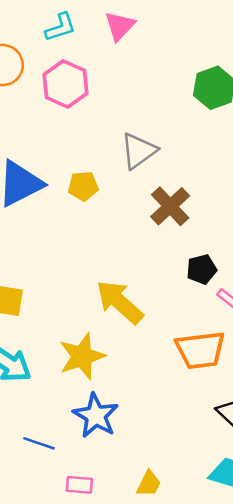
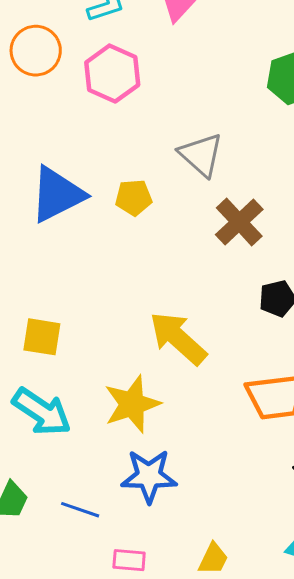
gray triangle: (139, 151) -> (201, 155), turned -42
blue star: (96, 416) -> (149, 476), turned -30

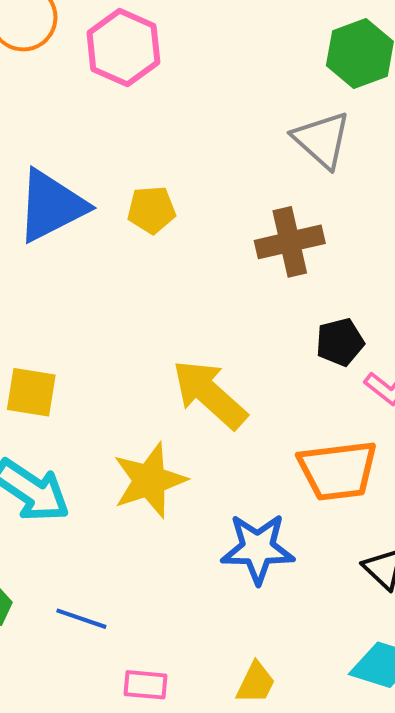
gray triangle: (201, 155) -> (322, 140), moved
brown cross: (239, 222) -> (290, 242), turned 30
blue star: (149, 476) -> (258, 549), moved

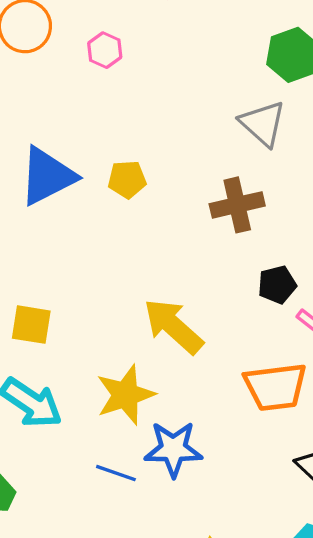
pink hexagon: (123, 48) -> (105, 50), size x0.6
blue star: (258, 549) -> (173, 449), moved
blue line: (81, 619) -> (116, 473), moved

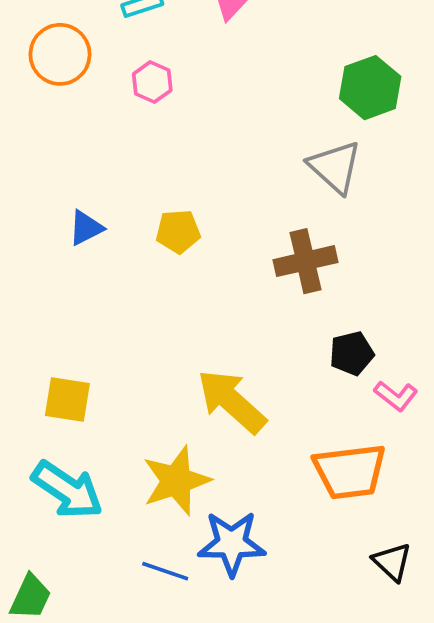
blue triangle: (47, 176) -> (86, 228), size x0.5

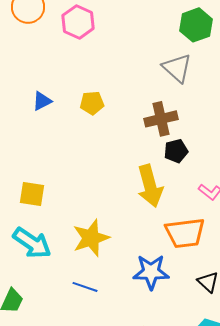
pink hexagon: (152, 82) -> (78, 22), size x1.5
black pentagon: (352, 353) -> (176, 151), moved
yellow arrow: (232, 401) -> (150, 186), moved, turned -147
blue star: (232, 543) -> (151, 272), moved

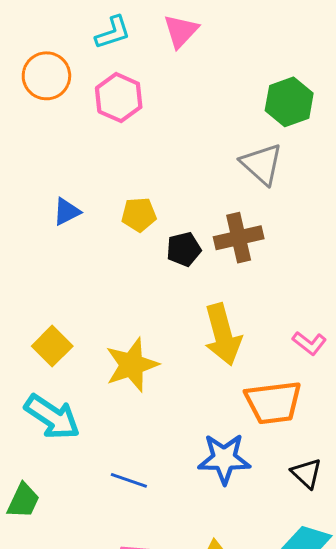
black pentagon: (176, 151) -> (184, 249), moved
yellow square: (32, 194) -> (52, 346), turned 36
yellow star: (91, 238) -> (132, 365), moved

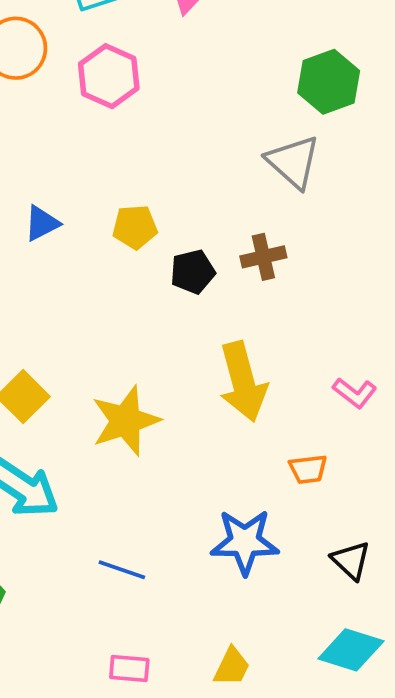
brown cross: (239, 238) -> (263, 257), size x0.7
orange trapezoid: (273, 402) -> (308, 469), size x0.5

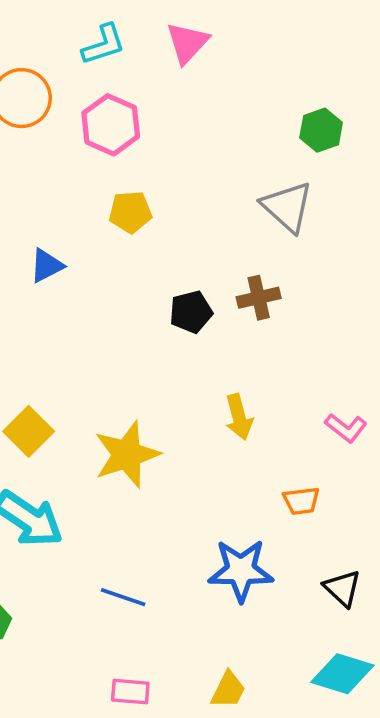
green hexagon: (329, 82) -> (321, 130), size x0.7
yellow pentagon: (135, 227) -> (130, 212), moved
yellow arrow: (243, 382) -> (239, 417), size x0.6

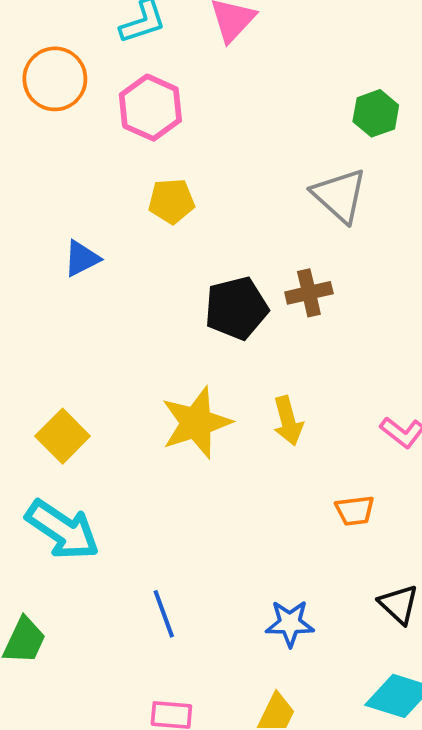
black pentagon: (191, 312) -> (236, 308), size x1.4
yellow star: (127, 455) -> (196, 423), moved
blue star: (241, 570) -> (290, 623), moved, size x0.7
blue line: (123, 597) -> (164, 614), turned 51

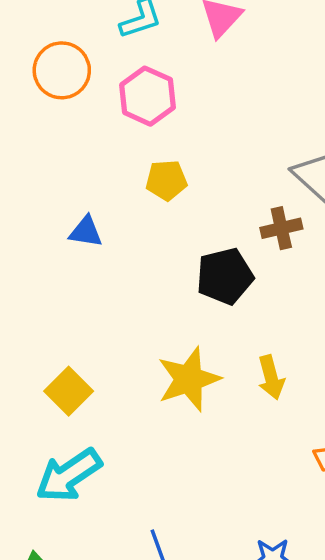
blue triangle: (82, 258) -> (86, 232), turned 36
brown cross: (309, 293) -> (281, 228), moved
cyan arrow: (63, 530) -> (69, 475), turned 112

